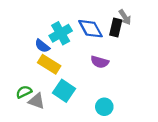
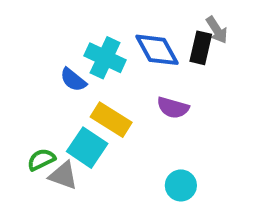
cyan cross: (61, 33) -> (105, 58), turned -35
yellow rectangle: (49, 64) -> (111, 120), moved
cyan square: (64, 91) -> (87, 148), moved

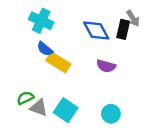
cyan cross: (105, 58) -> (41, 21), moved
yellow rectangle: (111, 120) -> (58, 62), moved
cyan square: (87, 148) -> (66, 110), moved

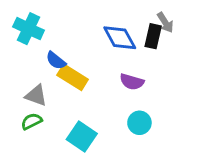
cyan cross: (41, 21) -> (29, 29), moved
gray triangle: (39, 108) -> (36, 95), moved
cyan circle: (111, 114) -> (139, 123), moved

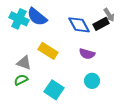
black rectangle: (153, 36) -> (101, 24), turned 49
blue semicircle: (56, 61) -> (37, 17), moved, size x1.5

